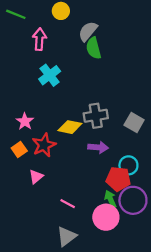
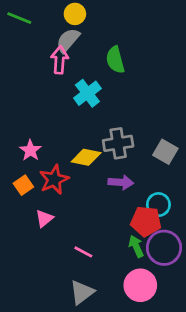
gray semicircle: (88, 31) -> (68, 40), moved
pink arrow: (39, 39) -> (60, 60), moved
cyan cross: (50, 75) -> (87, 93), moved
pink circle: (106, 217) -> (140, 285), moved

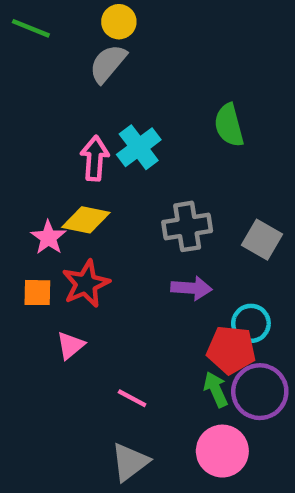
pink arrow: (60, 60) -> (95, 158), moved
green semicircle: (115, 60) -> (229, 125), moved
yellow diamond: (86, 157) -> (86, 220), moved
orange square: (23, 185) -> (37, 293), turned 36

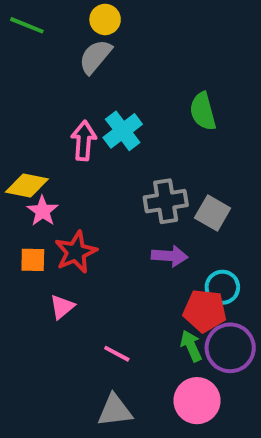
yellow diamond: (86, 220) -> (27, 186), moved
gray square: (262, 240) -> (213, 213), moved
gray triangle: (130, 462) -> (115, 410), turned 30

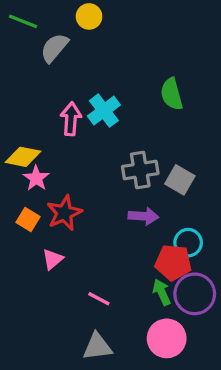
gray semicircle: (95, 57) -> (54, 48), moved
orange square: (33, 260) -> (28, 220), turned 30

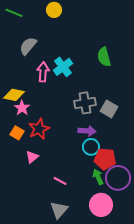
gray semicircle: (54, 48) -> (28, 46), moved
cyan circle: (188, 243) -> (91, 147), moved
gray triangle: (97, 347) -> (59, 210), turned -42

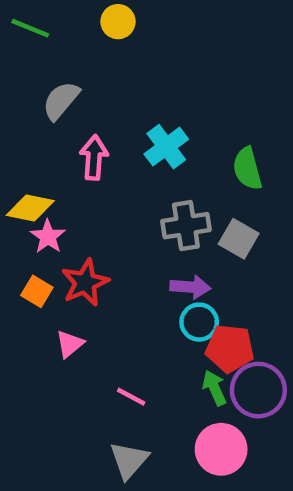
green semicircle: (104, 57) -> (247, 169), moved
cyan cross: (63, 67) -> (166, 147), moved

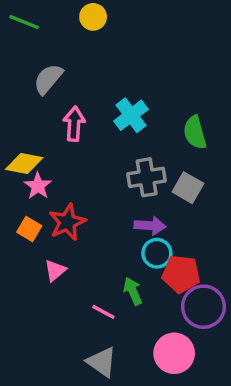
green arrow: (214, 388) -> (133, 291), moved
gray triangle: (129, 460) -> (102, 362), turned -36

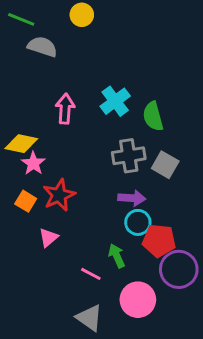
gray semicircle: (48, 79) -> (42, 47), moved, turned 68
green semicircle: (195, 132) -> (153, 116), moved
pink circle: (174, 353) -> (138, 300), moved

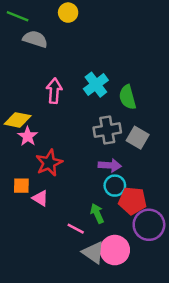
orange square: (26, 201) -> (21, 186), moved, turned -30
pink triangle: (48, 238) -> (40, 198), turned -48
gray triangle: (89, 318) -> (93, 253), moved

